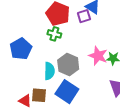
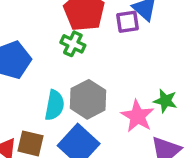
pink star: (98, 56) -> (137, 116), moved

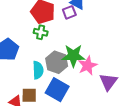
green star: (165, 101) -> (73, 56), moved, size x1.6
pink star: (137, 116) -> (87, 66), turned 30

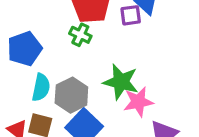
gray hexagon: (57, 62) -> (71, 95), moved
cyan semicircle: (38, 70) -> (41, 87), moved

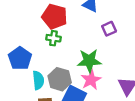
purple square: (131, 15) -> (109, 29), moved
pink star: (138, 102) -> (91, 80), moved

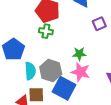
green star: (89, 61) -> (79, 54), size x0.6
pink star: (91, 80) -> (81, 72), turned -30

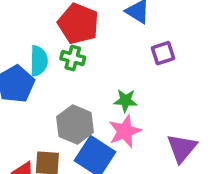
cyan semicircle: (30, 71) -> (39, 61), moved
pink star: (81, 72) -> (125, 131), turned 30

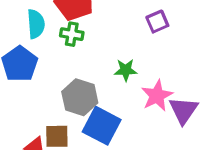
cyan semicircle: (39, 61) -> (36, 24), moved
pink star: (125, 131) -> (157, 96), moved

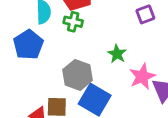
green star: (126, 70) -> (117, 54), turned 30

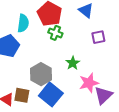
green cross: (73, 22) -> (55, 33), moved

